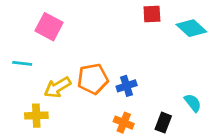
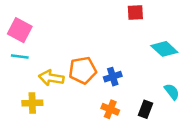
pink square: (49, 27) -> (20, 30), moved
cyan diamond: (191, 28) -> (164, 49), moved
yellow arrow: (57, 87) -> (51, 78), turned 40

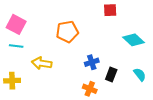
orange pentagon: (83, 70) -> (67, 32), moved
yellow cross: (32, 103) -> (12, 81), moved
black rectangle: (145, 109) -> (111, 75), moved

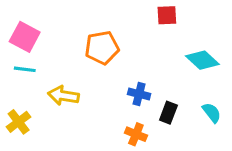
blue cross: (92, 62) -> (139, 94), turned 32
yellow cross: (12, 81) -> (19, 122), turned -35

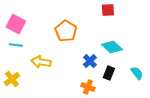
orange pentagon: (102, 48) -> (66, 31), turned -30
cyan diamond: (202, 60) -> (112, 47), moved
blue cross: (139, 94) -> (90, 61), turned 32

